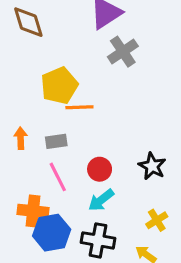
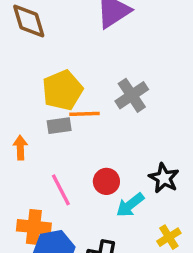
gray cross: (123, 52) -> (132, 95), moved
gray rectangle: (56, 141) -> (59, 126), moved
cyan arrow: (101, 200) -> (130, 205), moved

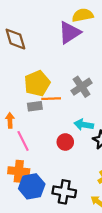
pink line: (61, 190) -> (23, 141), moved
cyan arrow: (130, 205) -> (84, 125), moved, turned 48

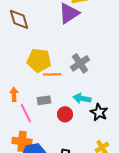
yellow pentagon: (37, 83) -> (39, 60), turned 30
gray rectangle: (35, 106) -> (44, 100), moved

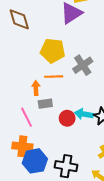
yellow pentagon: (39, 60) -> (53, 51), moved
orange arrow: (14, 94) -> (36, 88), moved
cyan arrow: (82, 98) -> (84, 114), moved

